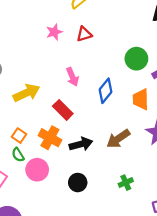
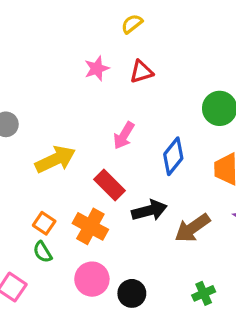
pink arrow: (72, 77) -> (124, 135), turned 54
black arrow: (81, 144) -> (149, 210), moved
pink circle: (37, 170) -> (92, 279), moved

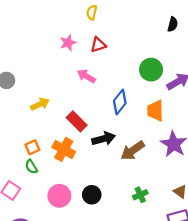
yellow semicircle: (132, 24) -> (92, 12), turned -40
pink arrow: (124, 135) -> (86, 76), moved, turned 90
yellow arrow: (55, 159) -> (40, 104), size x0.7
orange square: (44, 223) -> (32, 147), turned 32
pink circle: (92, 279) -> (59, 196), moved

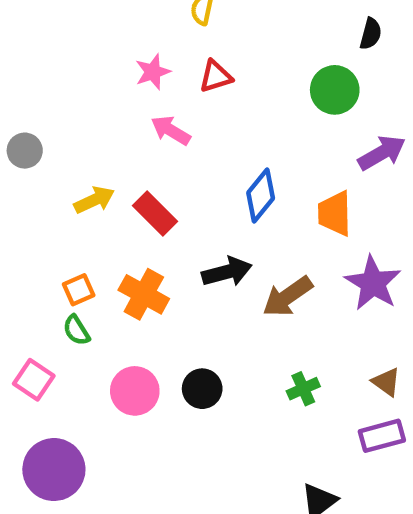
green circle: (151, 70) -> (335, 90), moved
pink arrow: (86, 76) -> (171, 130), moved
red rectangle: (77, 121) -> (155, 213), moved

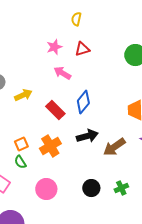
blue diamond: (261, 195) -> (83, 102), moved
yellow arrow: (94, 200) -> (23, 95), moved
orange cross: (144, 294) -> (50, 146), turned 30
black circle: (202, 389) -> (91, 188), moved

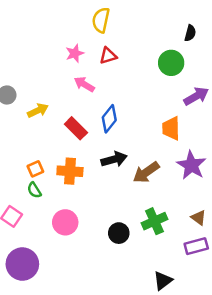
yellow semicircle: (76, 19) -> (101, 20), size x1.5
orange cross: (50, 146) -> (70, 171), turned 35
black circle: (91, 188) -> (119, 233), moved
green cross: (121, 188) -> (154, 221), size x1.5

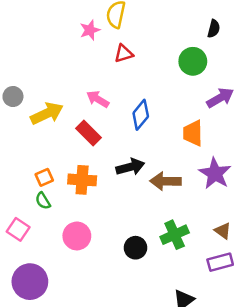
pink star: (75, 53) -> (90, 30), moved
pink arrow: (84, 84) -> (98, 99), moved
yellow arrow: (38, 110) -> (47, 113), size x1.4
blue diamond: (109, 119) -> (141, 115), moved
brown arrow: (146, 172) -> (165, 181), turned 36

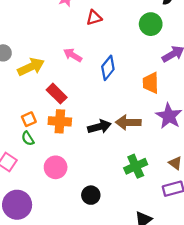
red rectangle: (89, 133) -> (57, 94), moved
black arrow: (130, 167) -> (99, 127), moved
black circle: (135, 248) -> (91, 195), moved

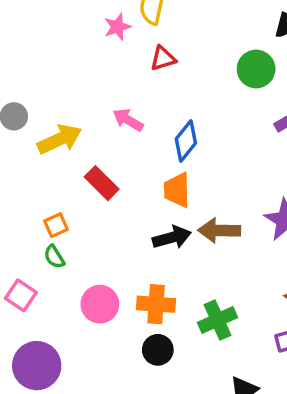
orange trapezoid: (151, 83) -> (177, 190), moved
orange cross: (60, 121) -> (156, 304), moved
green cross: (136, 166) -> (217, 320), moved

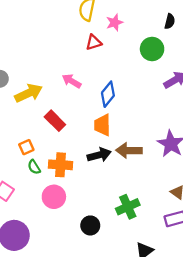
pink star: (117, 27) -> (115, 23), moved
green semicircle: (54, 257) -> (34, 167), moved
orange cross: (156, 304) -> (61, 165), moved

